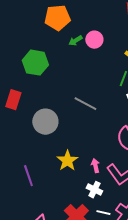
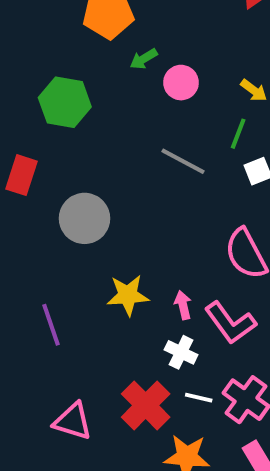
pink circle: (94, 40) -> (181, 83), moved
gray line: (85, 104) -> (183, 161), moved
yellow star: (67, 161) -> (128, 295), turned 30

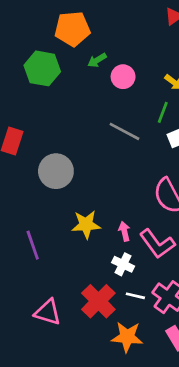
green hexagon: (65, 102) -> (42, 68), moved

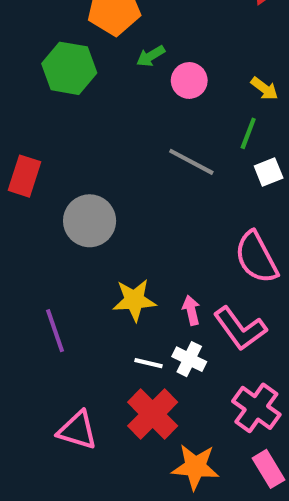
white line: (135, 296) -> (149, 363), moved

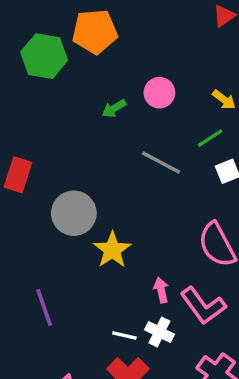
green arrow: (151, 56) -> (114, 108), moved
green hexagon: (69, 68) -> (44, 56), moved
green line: (248, 133) -> (210, 138), turned 36
yellow star: (134, 300) -> (112, 250), moved, turned -30

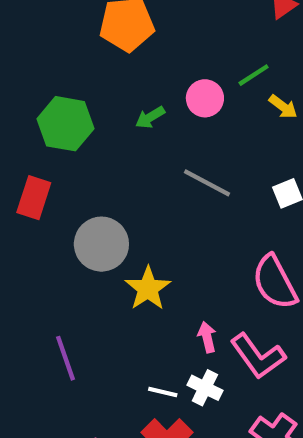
green hexagon: (44, 56) -> (66, 124), moved
green line: (210, 138) -> (254, 75), moved

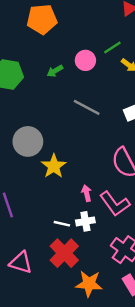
white cross: (205, 388) -> (85, 221), turned -36

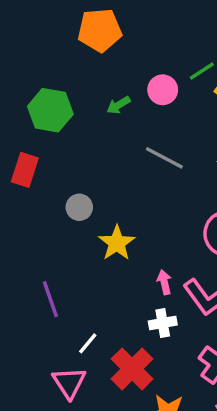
gray circle: (28, 141) -> (79, 207), size x0.6
white line: (62, 224) -> (88, 343), moved, turned -63
pink triangle: (21, 263) -> (69, 383), turned 40

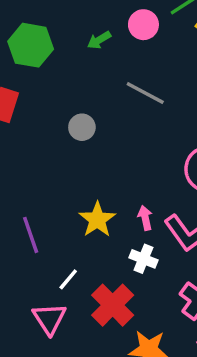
gray circle: (79, 207) -> (82, 127), moved
yellow star: (117, 243) -> (97, 220), moved
white cross: (163, 323) -> (143, 259), turned 32

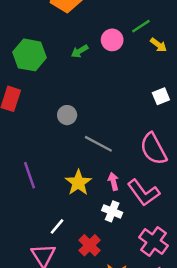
gray line: (145, 93) -> (98, 144), moved
purple line: (31, 235) -> (30, 175), moved
red cross: (113, 305) -> (90, 245), size x0.7

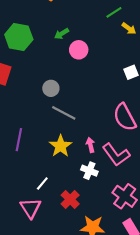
pink circle: (112, 40) -> (79, 50), moved
gray line: (98, 144) -> (64, 113), moved
purple line: (30, 175) -> (19, 140), turned 30

